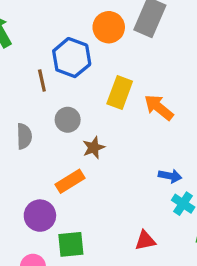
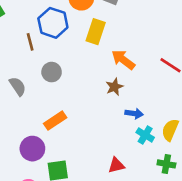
yellow rectangle: (120, 93) -> (96, 32), moved
gray semicircle: (24, 136) -> (18, 86), turned -30
brown star: (94, 148) -> (114, 87), moved

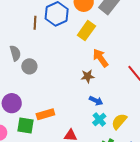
gray circle: (52, 72) -> (29, 66), moved
orange rectangle: (55, 121) -> (45, 114), moved

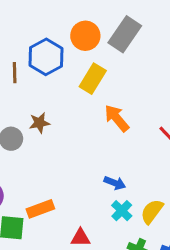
brown star: (88, 76) -> (39, 123), moved

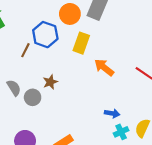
brown line: (15, 73) -> (25, 50), turned 40
cyan cross: (122, 211) -> (121, 132), turned 32

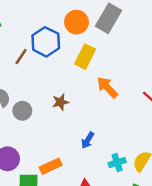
brown star: (50, 82) -> (60, 102), moved
blue arrow: (112, 113) -> (88, 140), moved, turned 104

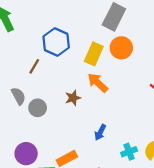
orange circle: (76, 22) -> (121, 48), moved
brown line: (21, 57) -> (34, 66), moved
orange arrow: (107, 87) -> (98, 83), moved

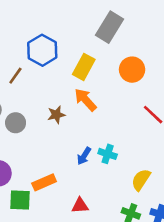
orange circle: (121, 48) -> (132, 70), moved
cyan cross: (129, 152) -> (108, 154), moved, turned 35

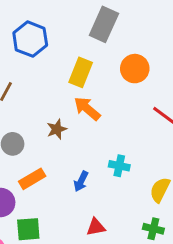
blue hexagon: (42, 50) -> (30, 39), moved
blue arrow: (84, 156) -> (81, 181), moved
orange rectangle: (44, 182) -> (32, 179), moved

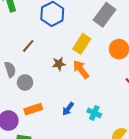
brown star: (57, 129) -> (59, 64), moved
blue arrow: (81, 181) -> (68, 109), moved

